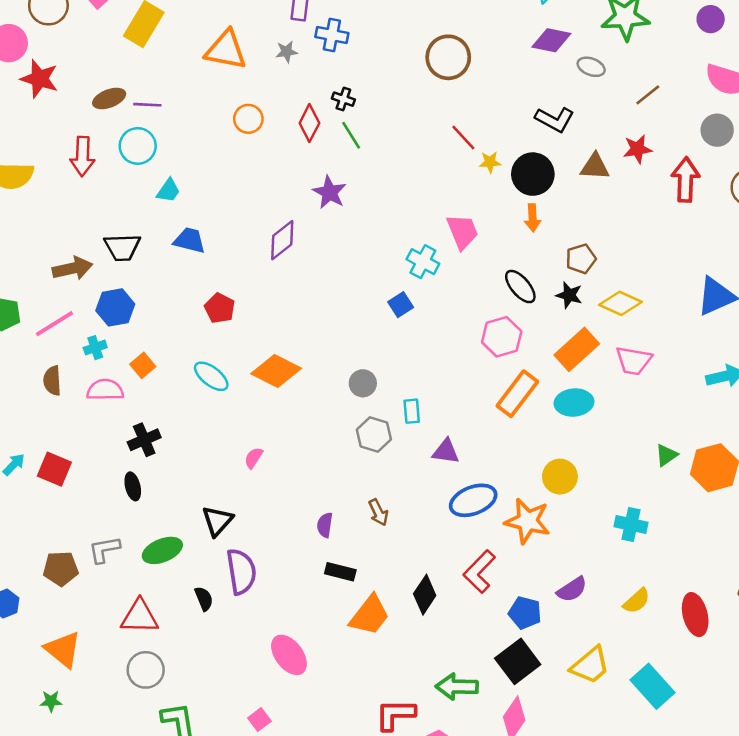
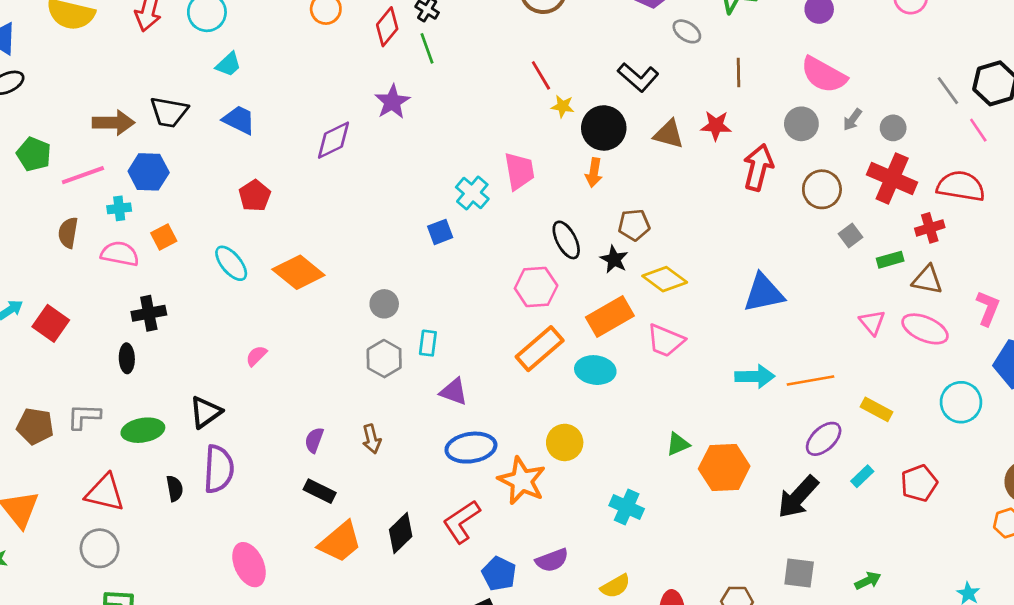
brown line: (648, 95) -> (738, 73), turned -64

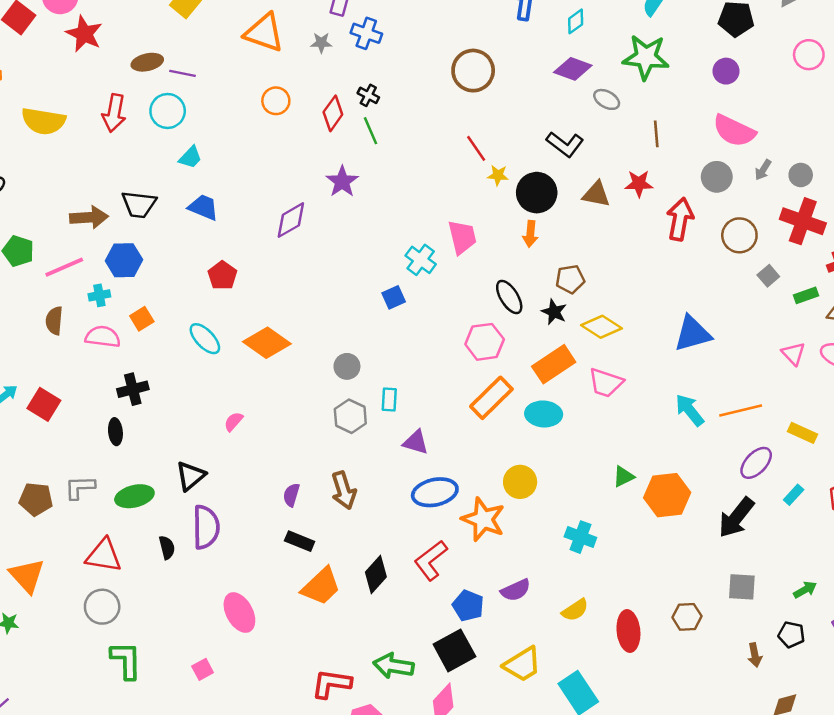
cyan arrow: (755, 376) -> (690, 410), turned -124
brown arrow: (372, 439) -> (344, 490), size x1.4

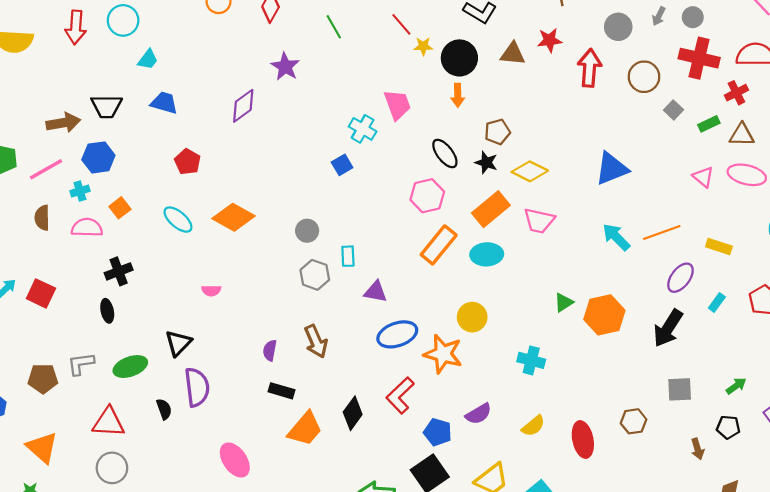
green line: (371, 131) -> (334, 27), moved
pink semicircle: (233, 422) -> (211, 291), turned -126

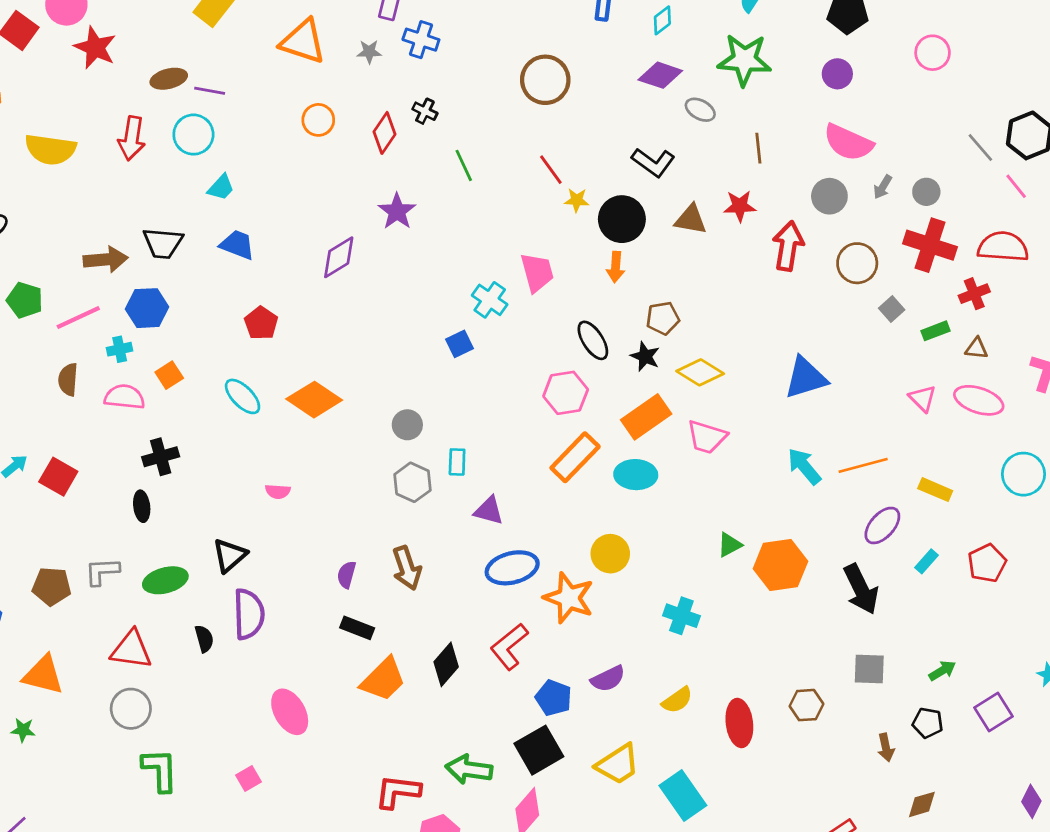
brown triangle: (742, 135) -> (977, 348), size x0.7
black arrow: (668, 328) -> (861, 589), turned -63
orange triangle: (42, 448) -> (43, 675), turned -32

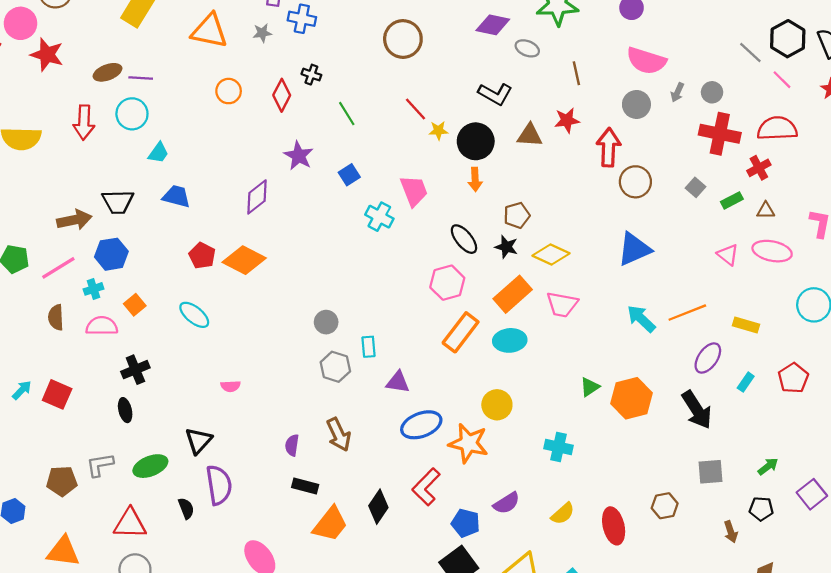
brown circle: (857, 263) -> (635, 182), moved
blue square: (459, 344) -> (349, 175), moved
orange diamond: (314, 400) -> (244, 260), moved

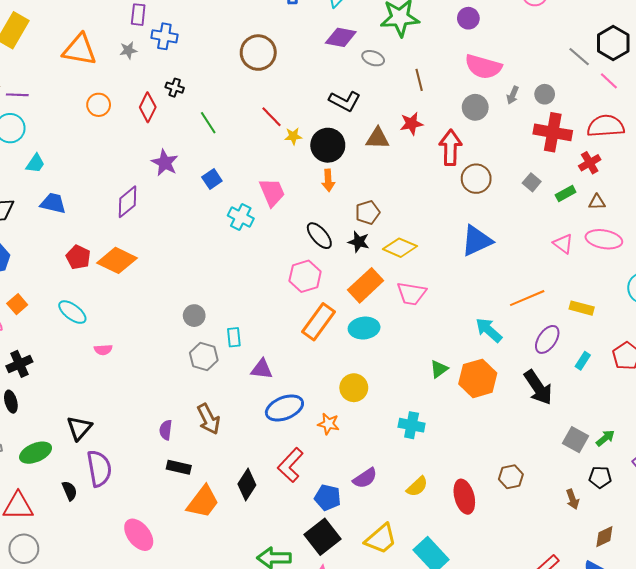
cyan arrow: (641, 319) -> (489, 330), moved
pink semicircle: (230, 386) -> (103, 350), moved
orange star: (468, 443) -> (328, 424), size x0.6
gray square: (711, 472) -> (576, 440), moved, turned 35

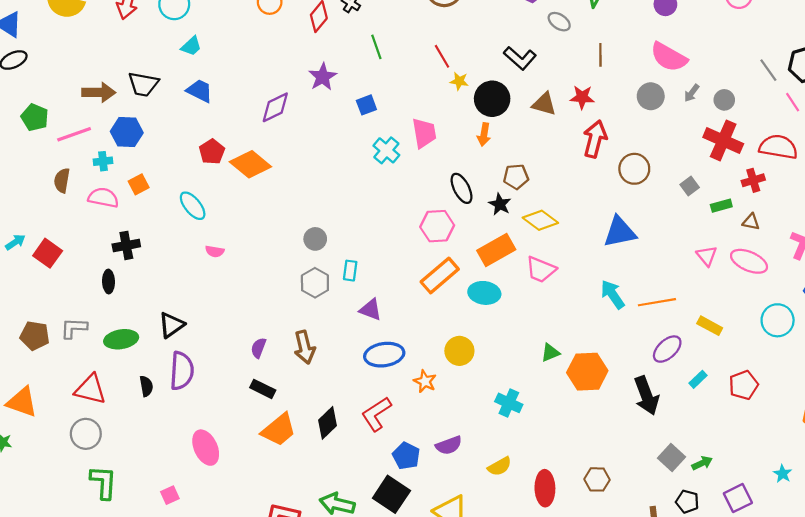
red arrow: (450, 147) -> (595, 139), moved
cyan arrow: (489, 330) -> (613, 294), moved
black square: (322, 537) -> (391, 494), turned -32

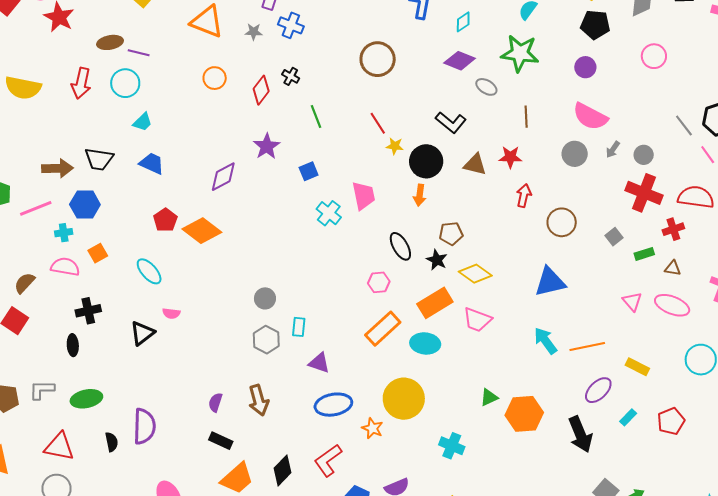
red arrow: (595, 139) -> (524, 196), size x0.7
brown semicircle: (62, 180) -> (24, 283), moved, turned 35
pink hexagon: (437, 226) -> (379, 282), size x0.7
black triangle: (171, 325) -> (142, 333), moved
yellow circle: (459, 351) -> (404, 399), size x1.5

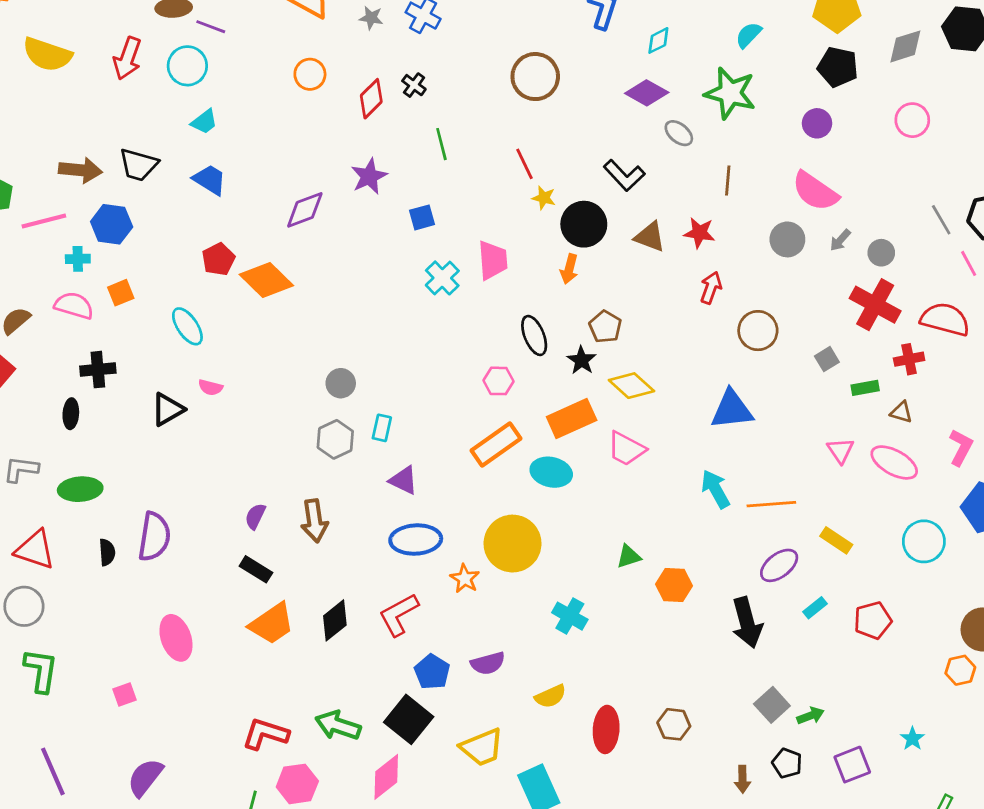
brown pentagon: (451, 234) -> (605, 327), turned 30
orange hexagon: (524, 414) -> (674, 585), size x0.7

